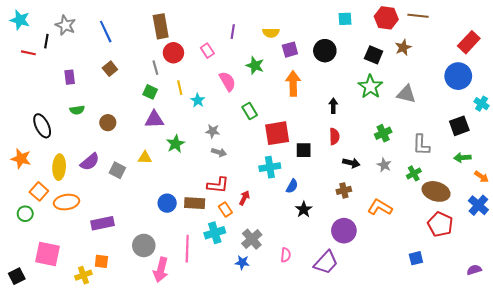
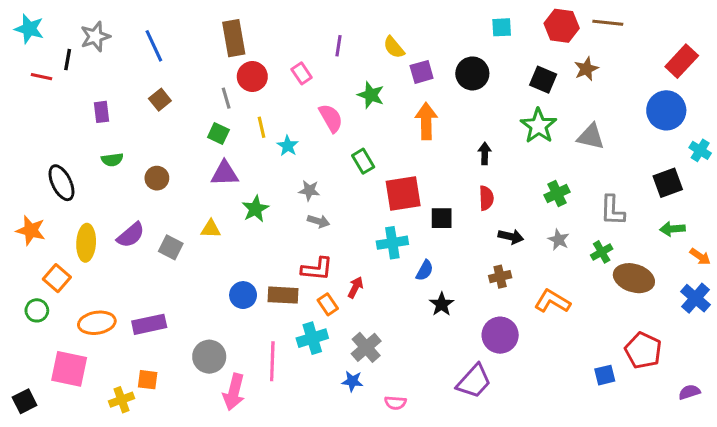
gray star: (65, 25) -> (95, 37), turned 30
yellow semicircle: (271, 33) -> (394, 47), turned 49
orange ellipse: (66, 202) -> (97, 323), moved
red pentagon: (440, 224) -> (643, 350), moved
pink semicircle: (286, 255) -> (395, 403), moved, turned 88

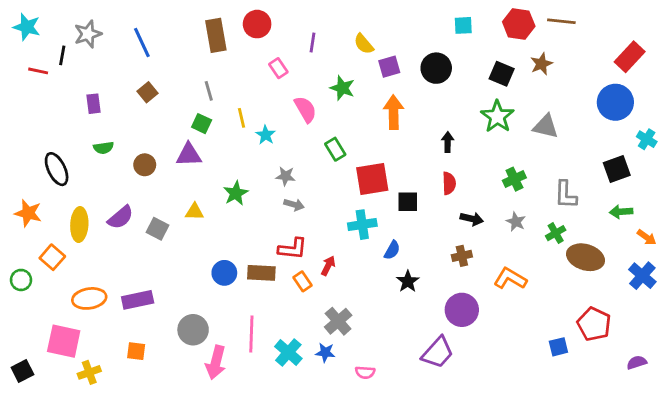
red circle: (252, 77) -> (257, 24), moved
purple triangle: (225, 173) -> (189, 155), moved
green circle: (37, 310) -> (21, 280), moved
cyan cross: (312, 338) -> (288, 352), moved, turned -32
yellow cross: (121, 400) -> (89, 372), moved

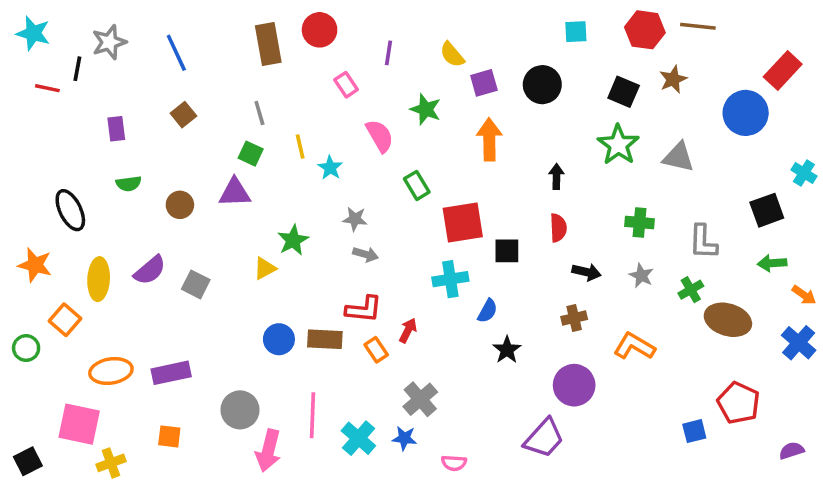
blue circle: (615, 102) -> (746, 113), moved
green cross: (514, 179) -> (640, 223), turned 30
yellow triangle: (194, 212) -> (265, 268), moved, turned -30

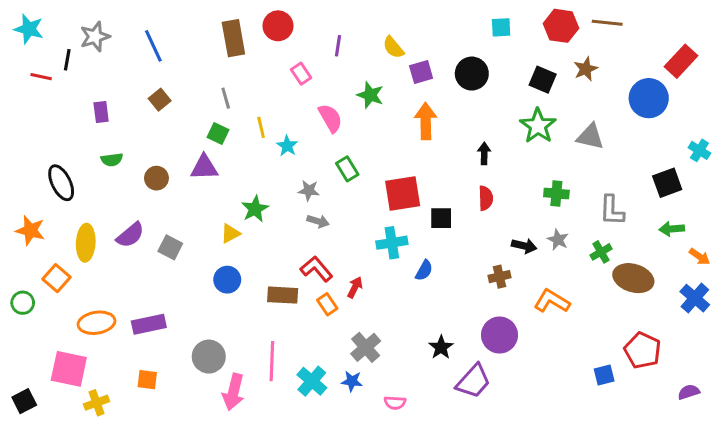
green rectangle: (417, 185) -> (347, 169), moved
black arrow: (586, 272) -> (524, 246), moved
red L-shape: (364, 309) -> (316, 269), turned -136
blue circle: (279, 339) -> (227, 280), moved
black star: (507, 350) -> (441, 347), moved

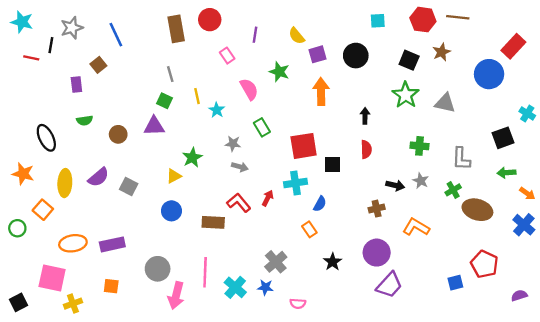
brown square: (160, 100) -> (98, 65), moved
red arrow: (355, 287) -> (268, 198), moved
orange rectangle: (327, 304) -> (309, 229), moved
purple trapezoid: (473, 381) -> (389, 285), moved

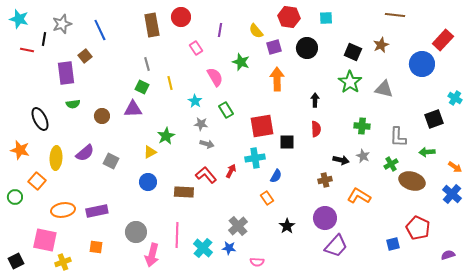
red hexagon: (423, 20) -> (289, 17), moved
purple rectangle: (76, 85) -> (66, 73), size x1.6
cyan star: (217, 110) -> (195, 101), moved
green arrow: (506, 173) -> (427, 152), moved

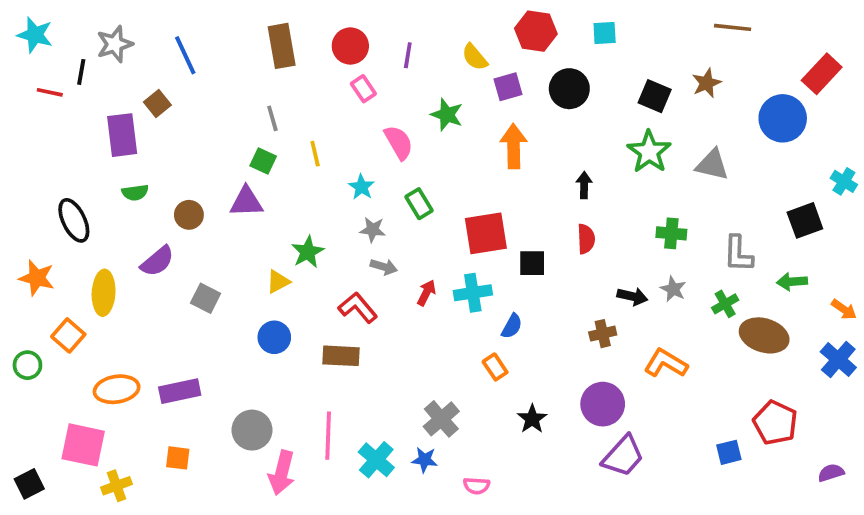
red circle: (181, 17) -> (350, 46), moved
purple semicircle: (85, 153) -> (157, 261), moved
red arrow: (231, 171) -> (426, 293), moved
red L-shape: (206, 175) -> (358, 308), moved

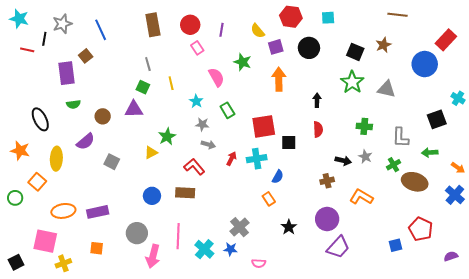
blue circle: (274, 337) -> (152, 196), moved

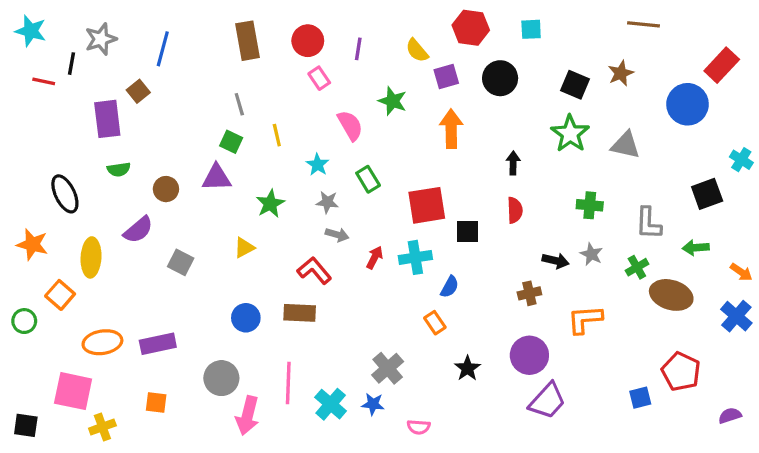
blue line: (101, 30) -> (163, 49), turned 40
green star: (167, 136) -> (270, 204), moved
orange L-shape: (361, 197) -> (585, 319), turned -35
black square: (16, 262) -> (26, 425), turned 35

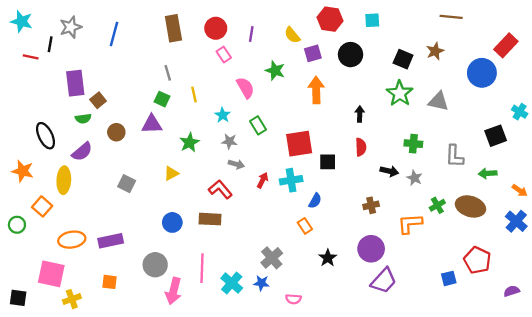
brown square: (138, 91) -> (98, 100), moved
purple semicircle: (138, 230) -> (82, 152), moved
black arrow: (556, 261) -> (389, 171), moved
green cross: (637, 267) -> (437, 205), moved

